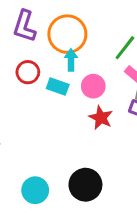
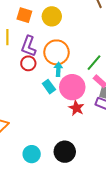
red circle: (28, 72) -> (28, 63), moved
pink circle: (93, 86) -> (72, 87), size x1.6
cyan rectangle: (58, 87) -> (49, 87), turned 32

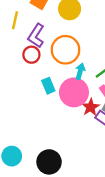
cyan arrow: (58, 69) -> (80, 71), moved
red star: (76, 108) -> (91, 107), moved

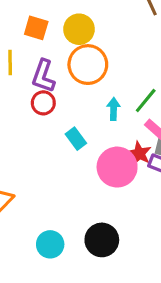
orange circle: (66, 50) -> (88, 65), moved
pink circle: (74, 92) -> (117, 167), moved

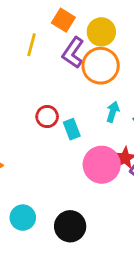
purple L-shape: (43, 76) -> (73, 53), moved
red circle: (43, 103) -> (47, 117), moved

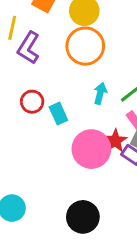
purple L-shape: (73, 53) -> (29, 48), moved
black circle: (70, 226) -> (83, 217), moved

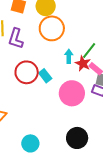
red circle: (32, 102) -> (27, 72), size x1.5
red star: (115, 141) -> (83, 63), moved

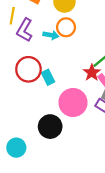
orange circle: (52, 28) -> (66, 27), size x0.7
cyan arrow: (69, 56) -> (51, 35), moved, turned 88
black circle: (77, 138) -> (50, 127), moved

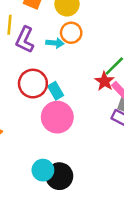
pink circle: (73, 102) -> (57, 117), moved
black circle: (50, 127) -> (59, 176), moved
cyan circle: (16, 148) -> (43, 170), moved

